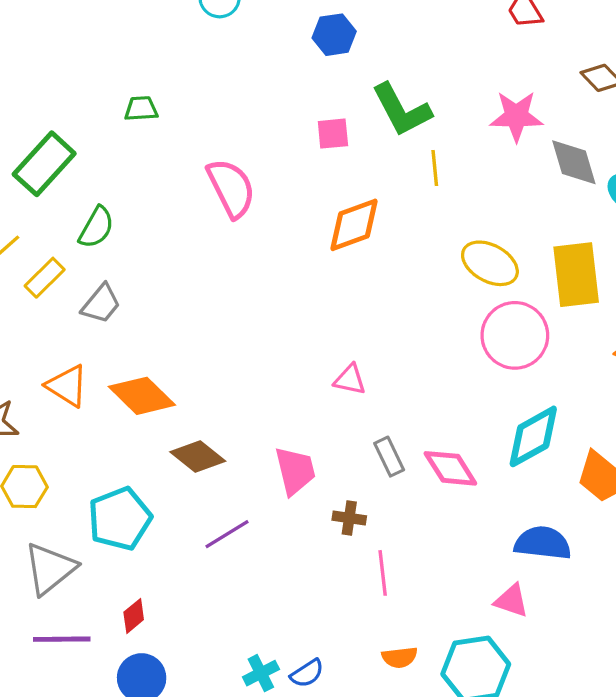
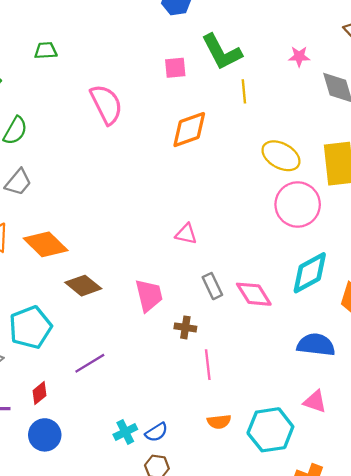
pink star: (516, 116) -> (299, 56), size x0.6
purple line: (227, 534) -> (90, 363), moved
pink triangle: (512, 601) -> (315, 402), moved

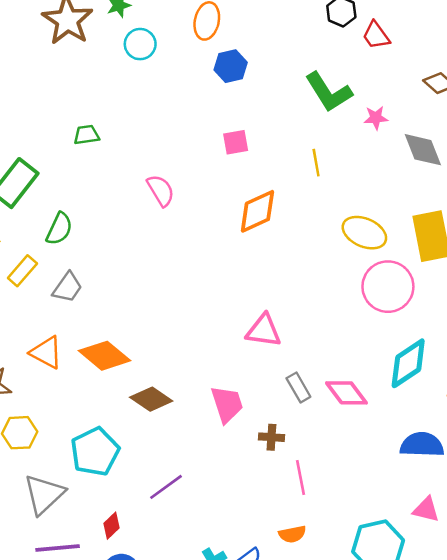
green L-shape: (222, 52) -> (329, 92), moved
pink semicircle: (106, 104) -> (161, 190), size x0.7
pink triangle: (186, 234) -> (264, 331), size x1.4
orange semicircle: (219, 422) -> (292, 534), moved

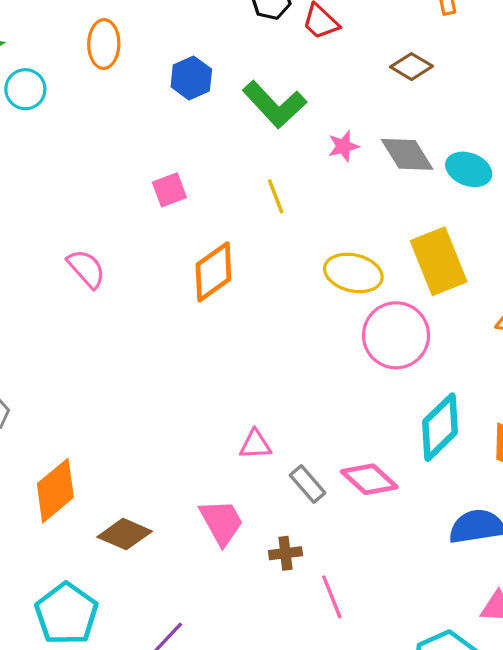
blue hexagon: (231, 66) -> (191, 78), moved
pink star: (376, 118) -> (343, 146), moved
pink triangle: (264, 331) -> (255, 444), moved, size x0.7
orange diamond: (104, 356) -> (55, 491), turned -69

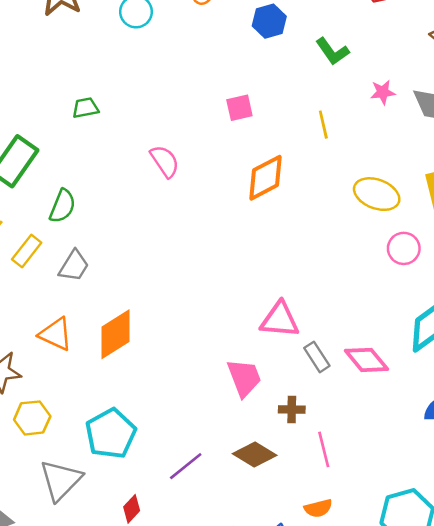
green L-shape: (274, 104) -> (332, 51), size x0.7
pink circle: (396, 335) -> (404, 248), size x0.6
pink triangle: (255, 444) -> (280, 320), size x1.5
brown diamond: (125, 534) -> (255, 455), moved

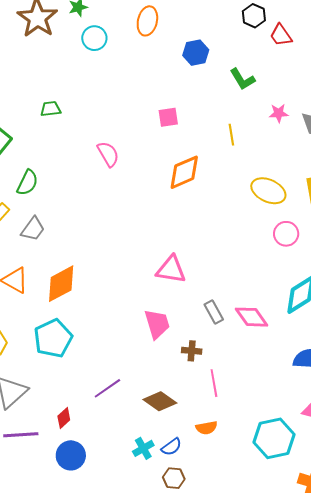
pink triangle: (280, 320) -> (171, 270), moved
cyan pentagon: (111, 434) -> (53, 338), moved
brown diamond: (255, 455) -> (160, 401), moved

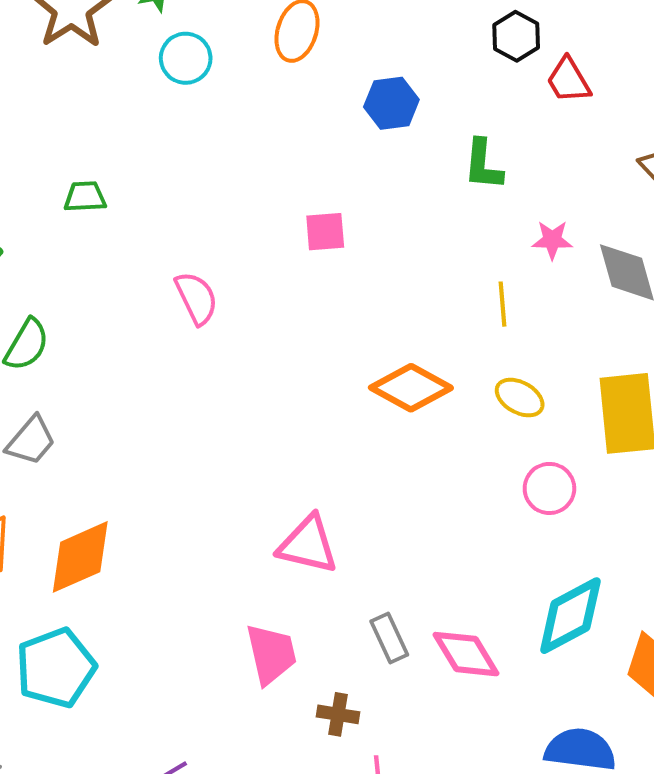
green L-shape: (242, 79) -> (483, 165), turned 32
yellow line: (231, 135) -> (503, 304), moved
orange diamond: (184, 172) -> (411, 388), moved, turned 48
yellow ellipse: (268, 191) -> (520, 398), size x0.7

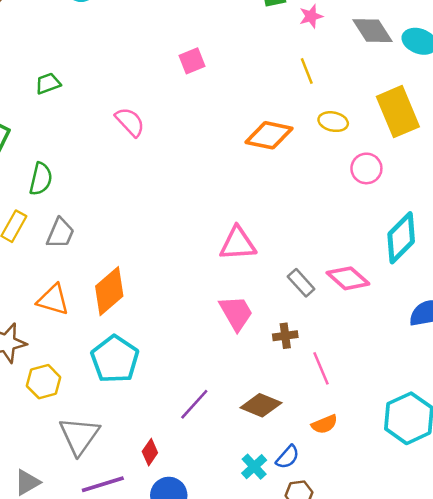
pink star: (552, 240) -> (311, 16), moved

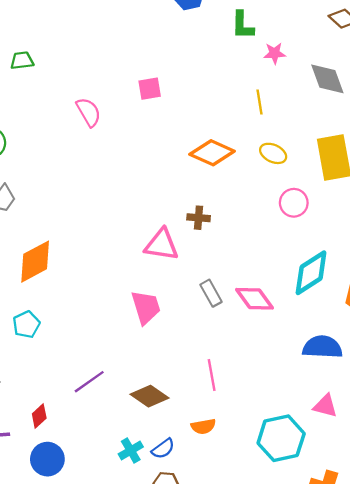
pink square: (192, 61) -> (150, 89), moved
brown cross: (285, 336) -> (199, 218), moved
cyan pentagon: (115, 359) -> (26, 324), size x0.6

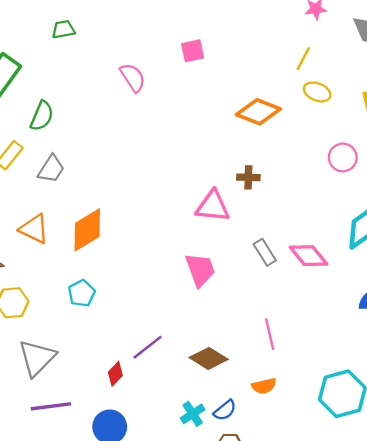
yellow line: (260, 102) -> (303, 59), turned 40
yellow ellipse: (273, 153) -> (317, 92), moved
red diamond: (39, 416) -> (115, 374), moved

